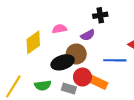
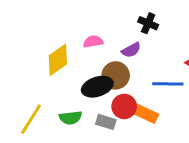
black cross: (100, 15) -> (148, 23), turned 32

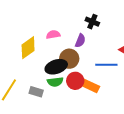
purple semicircle: (131, 50) -> (80, 41), turned -40
green semicircle: (71, 118) -> (55, 82), moved
gray rectangle: (106, 122) -> (36, 92), moved

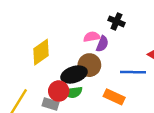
pink semicircle: (53, 35) -> (92, 37), moved
red circle: (75, 81) -> (59, 91), moved

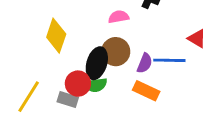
purple semicircle: (102, 44) -> (145, 63), moved
yellow diamond: (41, 52) -> (56, 36), turned -36
black ellipse: (74, 74) -> (97, 63), turned -55

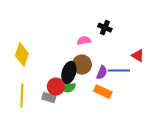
yellow diamond: (56, 36) -> (22, 55), moved
yellow line: (29, 97) -> (22, 96), turned -30

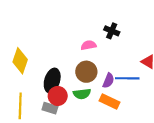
black ellipse: (69, 73) -> (52, 81), moved
green semicircle: (68, 88) -> (82, 94), moved

